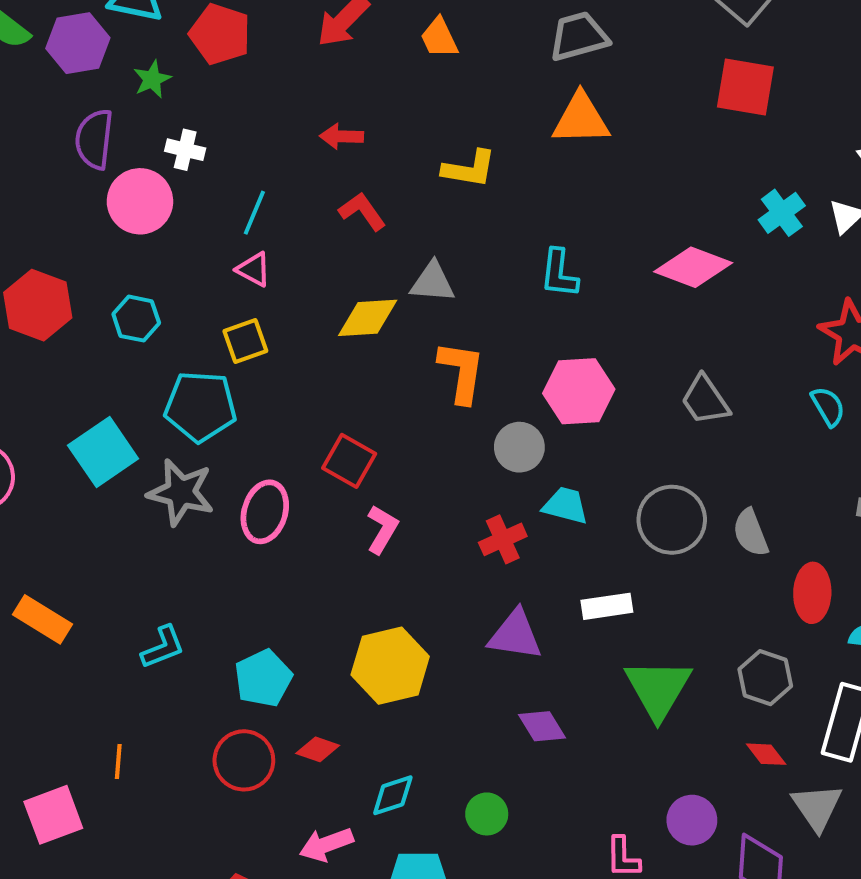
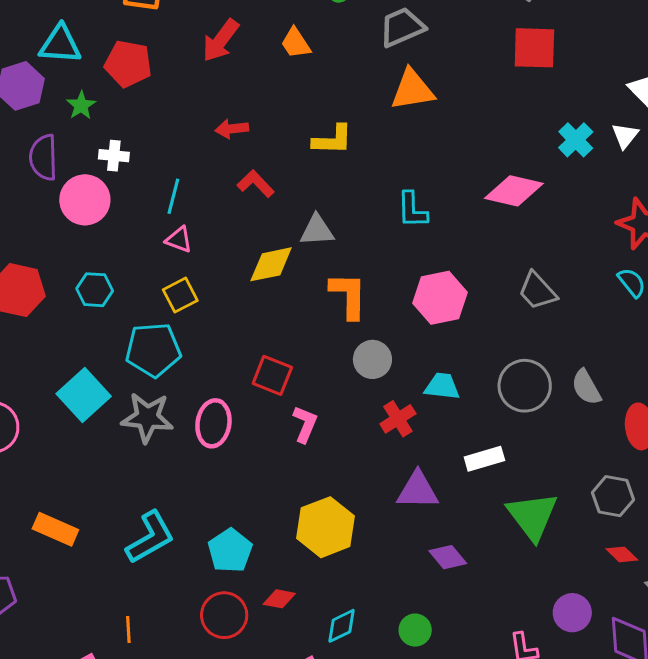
gray circle: (519, 447) -> (372, 359), moved
cyan L-shape: (163, 647) -> (150, 537), size x1.5

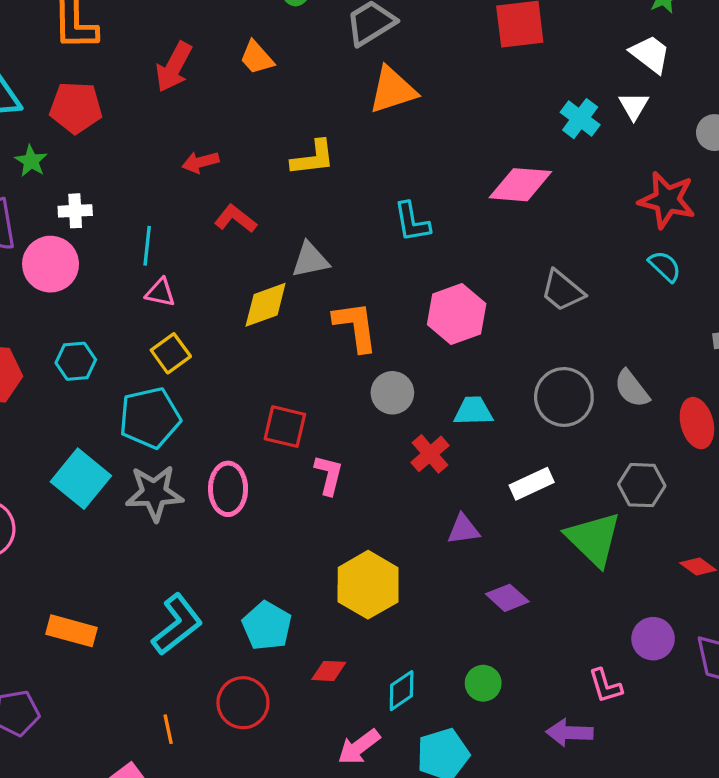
purple triangle: (418, 490) -> (463, 529), size x0.7
gray hexagon: (613, 496) -> (642, 485), moved
red circle: (224, 615) -> (243, 703), moved

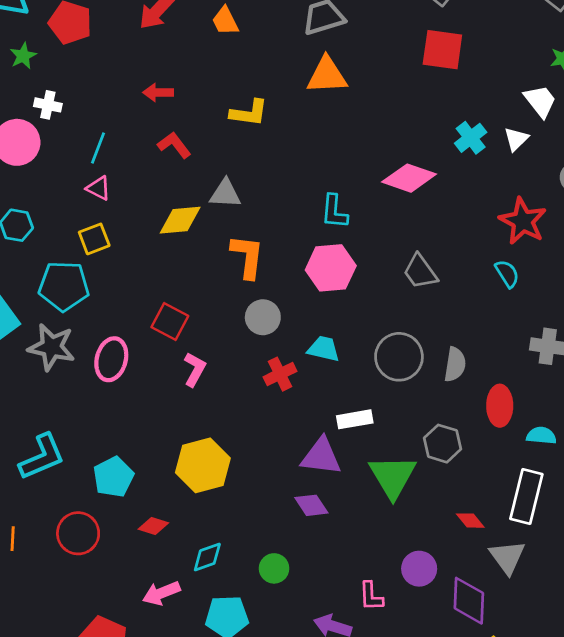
cyan L-shape: (412, 222) -> (334, 212), moved
gray semicircle: (632, 389) -> (455, 364), turned -148
purple triangle: (463, 529) -> (321, 456), moved, size x1.5

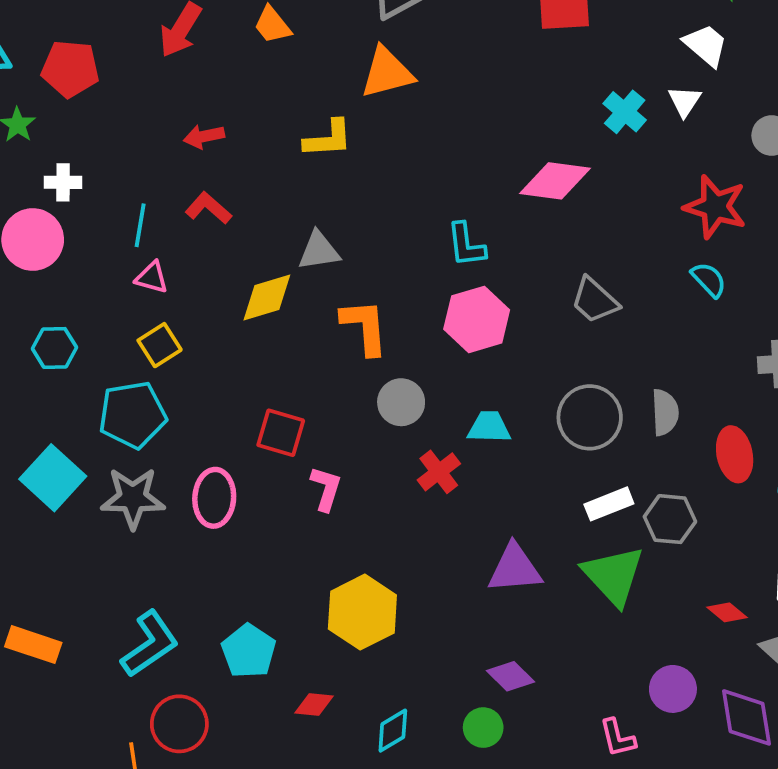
orange triangle: (327, 75) -> (387, 73), moved
red L-shape: (174, 145) -> (208, 208), moved
white rectangle: (355, 419) -> (609, 504), moved
purple diamond: (311, 505) -> (511, 676), moved
red circle: (78, 533) -> (179, 724), moved

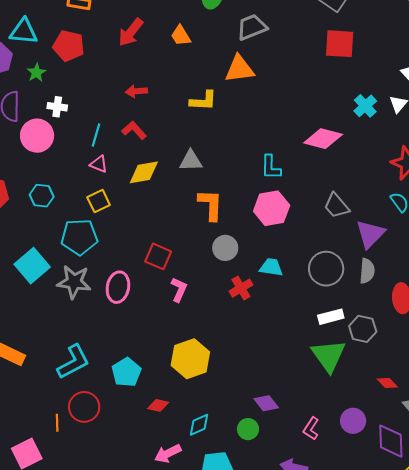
yellow diamond: (267, 297) -> (144, 172), moved
purple triangle: (515, 569) -> (370, 234), moved, turned -48
pink L-shape: (618, 738) -> (311, 429), moved, turned 40

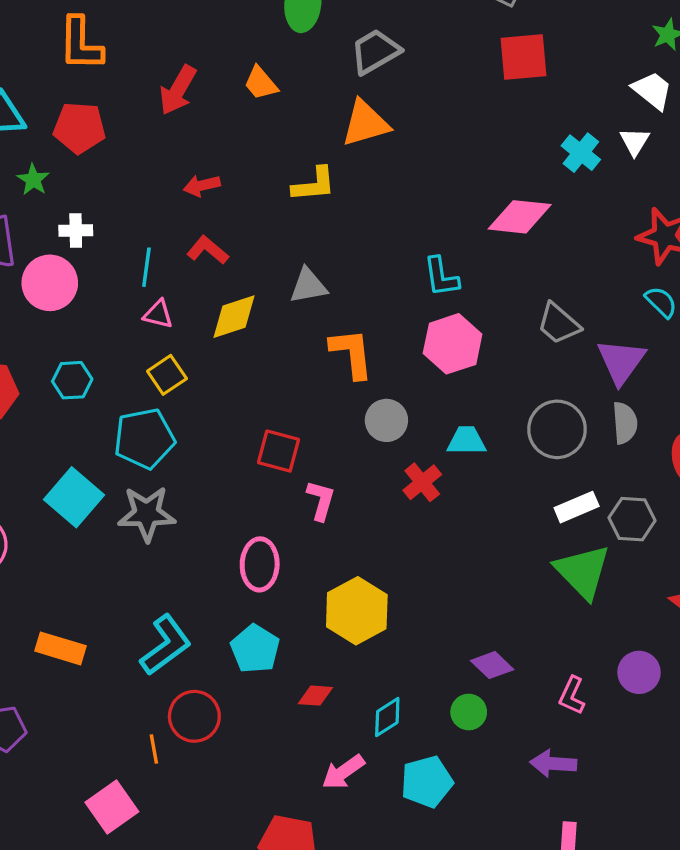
pink ellipse: (118, 287) -> (260, 564), moved

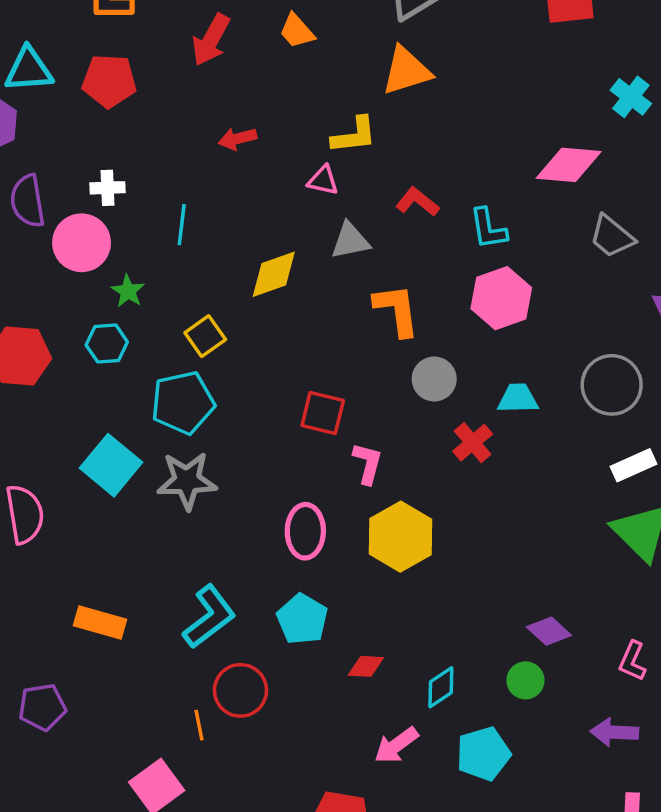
green star: (33, 180) -> (128, 291), moved
red L-shape: (208, 250) -> (417, 202), moved
pink triangle: (158, 314) -> (323, 181), moved
gray trapezoid: (559, 324) -> (612, 236), moved
yellow hexagon: (357, 611) -> (401, 537), moved

